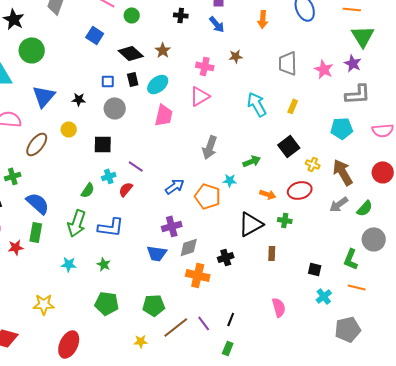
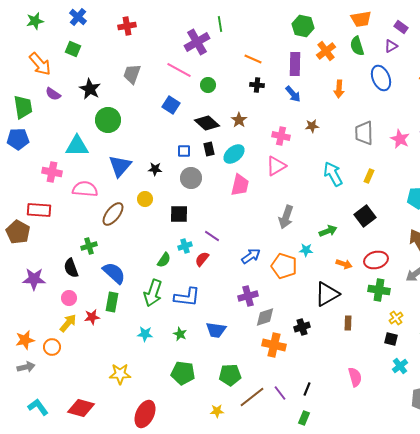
yellow cross: (313, 164) -> (396, 318), moved, turned 32
green cross: (285, 220) -> (379, 290), moved, size x1.5
blue trapezoid: (157, 253) -> (216, 330), moved

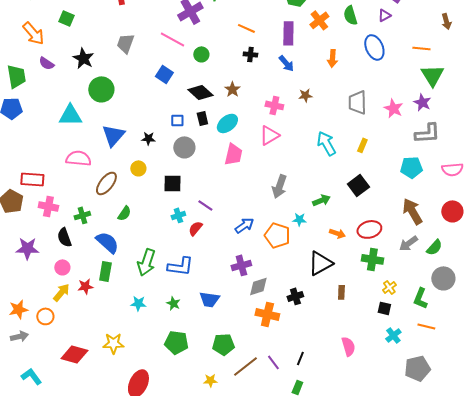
pink cross: (52, 172) -> (48, 206), moved
green semicircle: (164, 260) -> (124, 213), moved
red diamond: (81, 408) -> (74, 354), moved

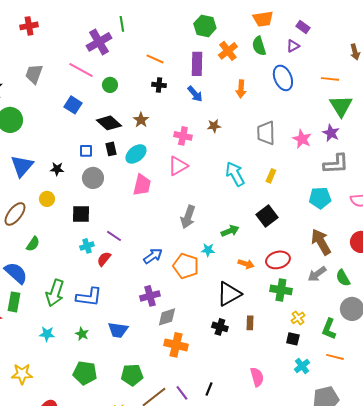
green semicircle: (434, 247) -> (343, 278), turned 108
black cross: (295, 296) -> (220, 327), moved, turned 35

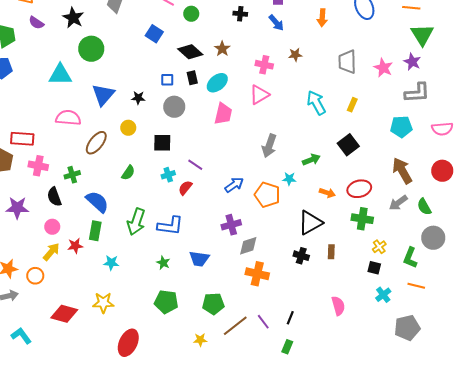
green semicircle: (33, 244) -> (128, 173), moved
cyan star: (47, 334) -> (111, 263), moved

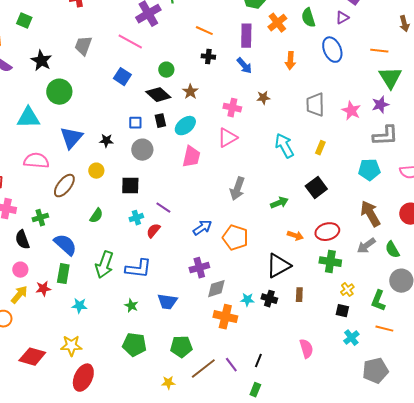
green circle: (191, 14) -> (166, 70), moved
purple star: (412, 62) -> (380, 105), turned 30
cyan star: (289, 179) -> (247, 300), moved
red ellipse: (128, 343) -> (83, 378), moved

